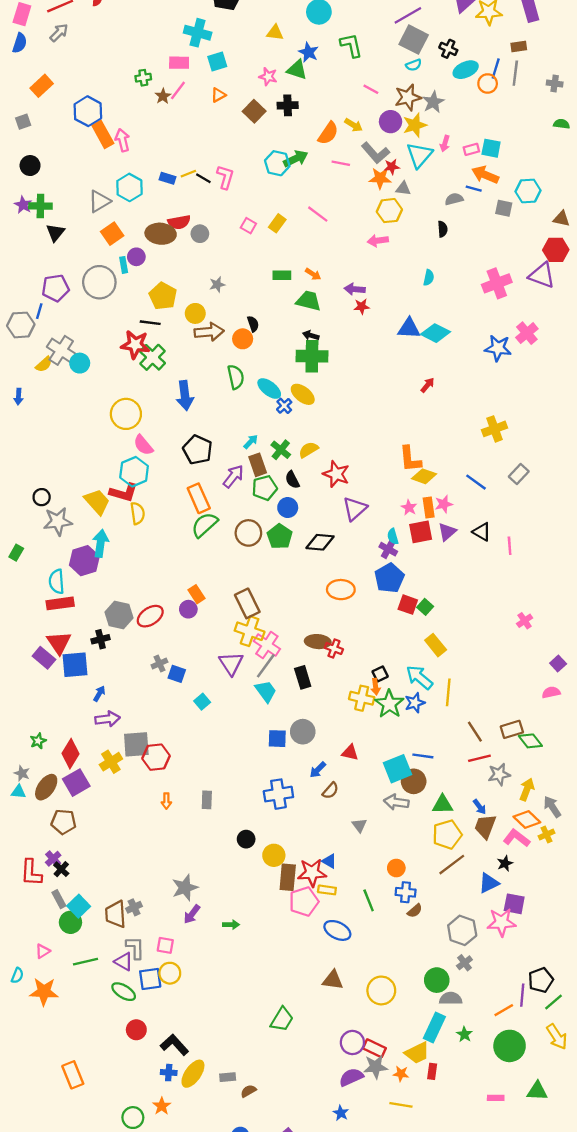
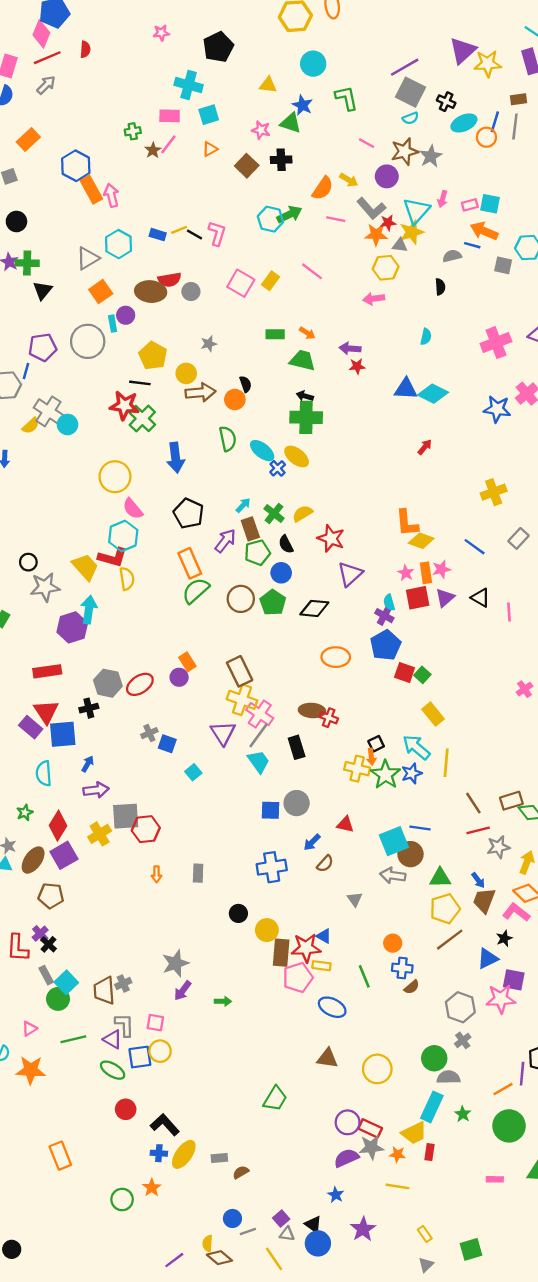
yellow star: (415, 125) -> (412, 232), moved
pink square: (248, 226) -> (241, 283), size x1.6
cyan semicircle: (57, 581) -> (44, 773), moved

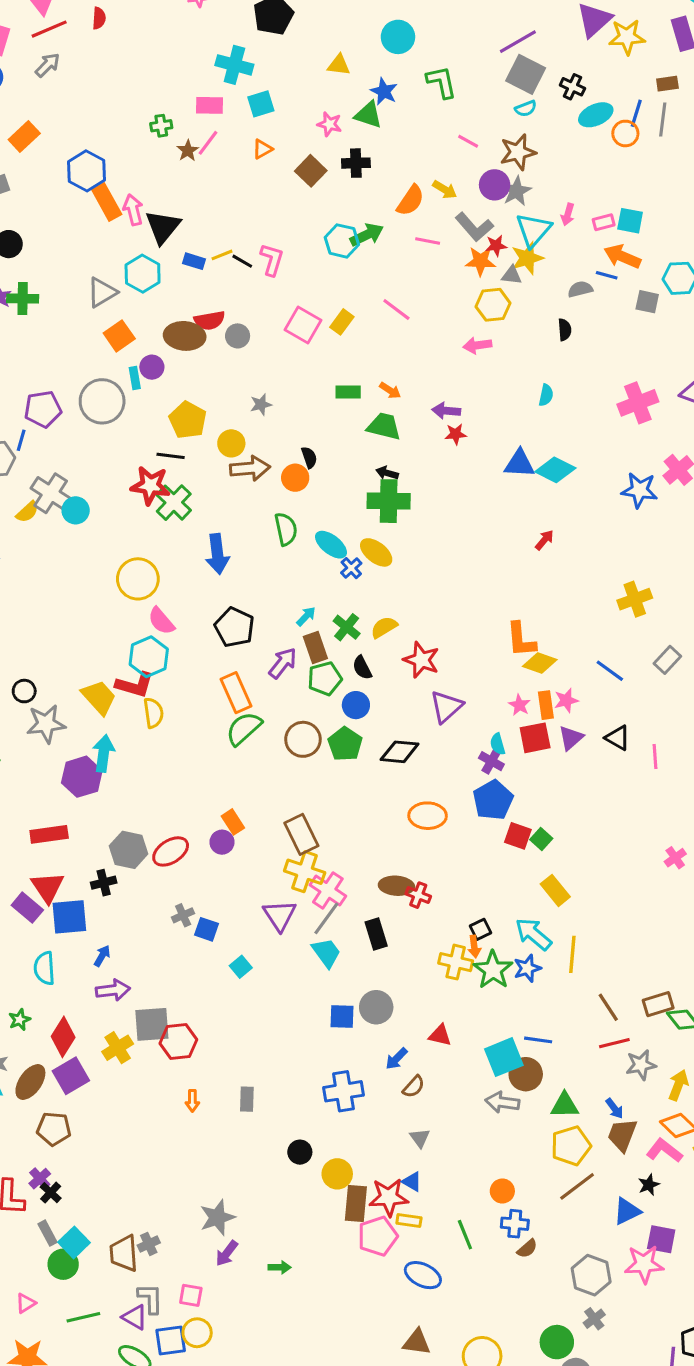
gray star: (431, 156) -> (516, 191), moved
black triangle: (43, 290) -> (163, 227), moved, size x1.4
gray triangle: (355, 899) -> (420, 1138), moved

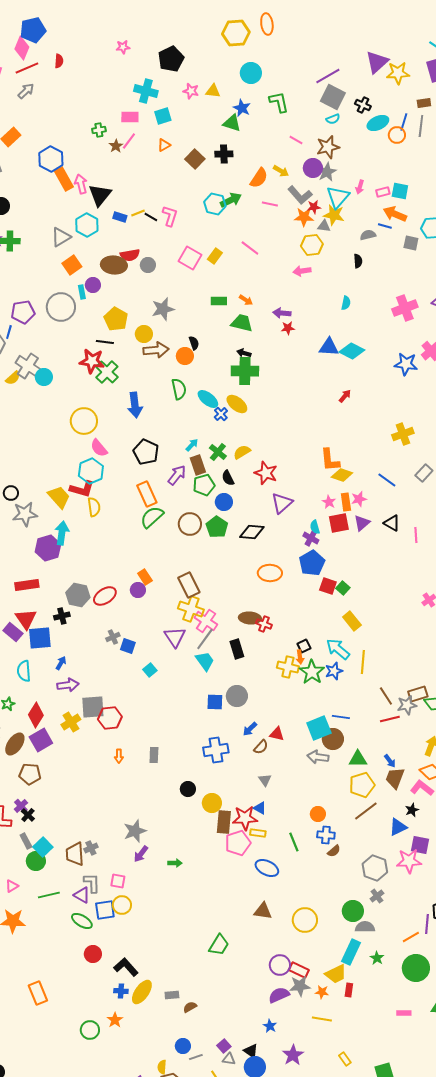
pink star: (329, 124) -> (191, 91), moved
yellow star: (527, 258) -> (334, 215), turned 30
gray star: (261, 404) -> (163, 309), size x1.6
red triangle: (440, 1035) -> (277, 734), moved
gray star: (641, 1065) -> (407, 705), moved

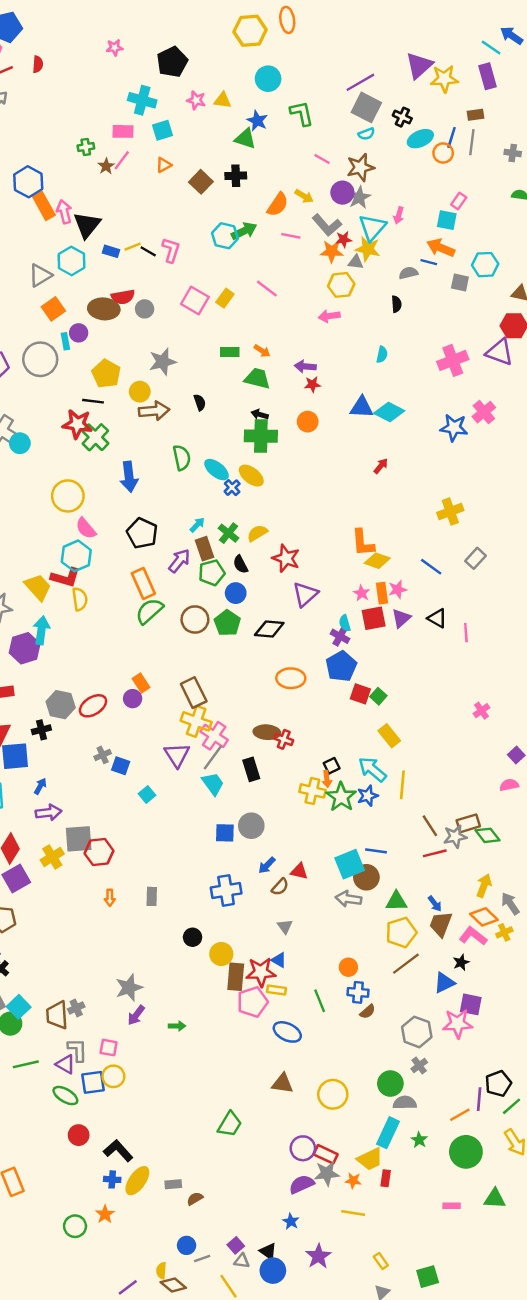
pink rectangle: (383, 192) -> (459, 201), moved, turned -40
orange circle: (185, 356) -> (308, 422), moved

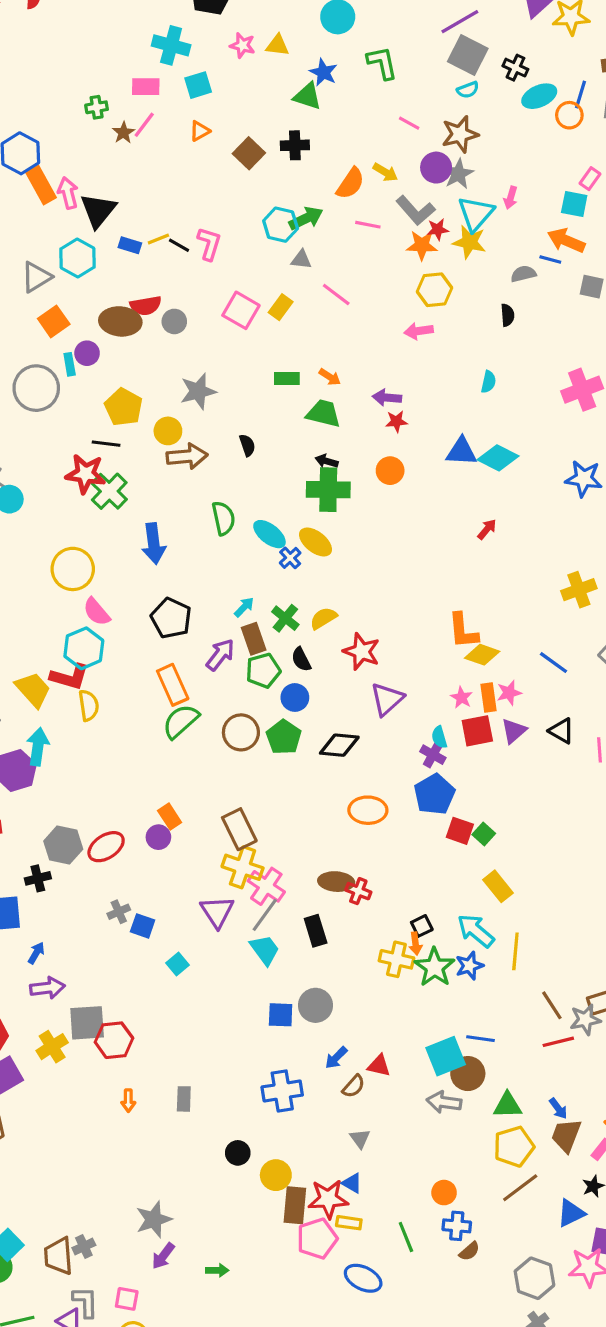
gray triangle: (356, 262) -> (301, 260), moved

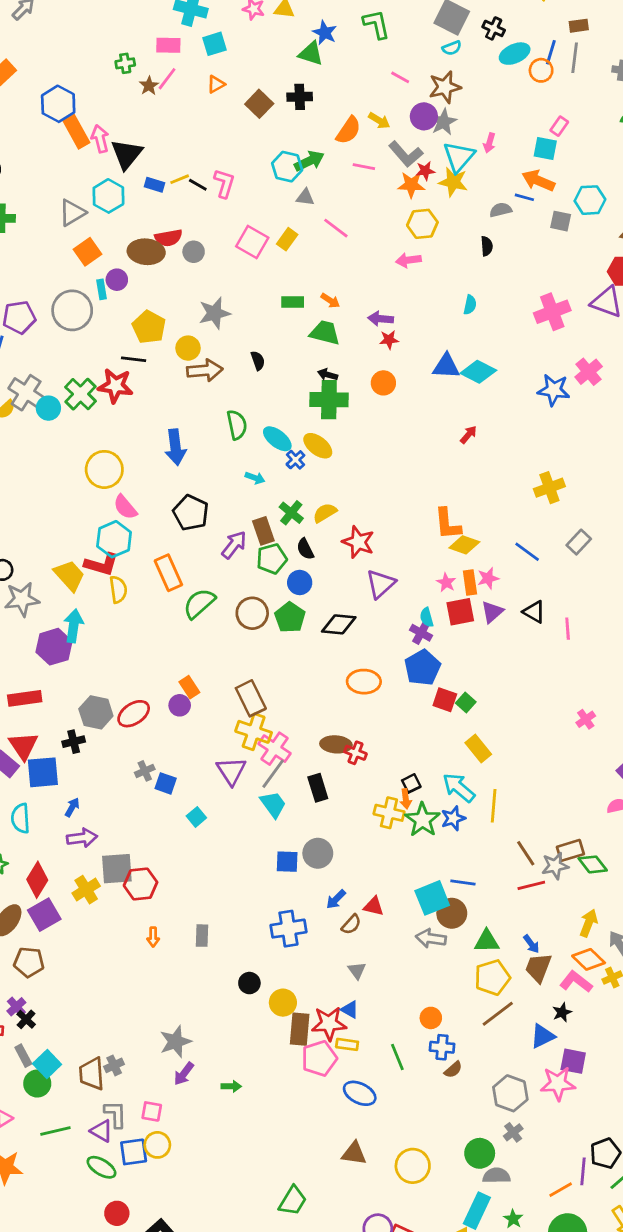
green cross: (109, 491) -> (81, 394), moved
cyan arrow: (244, 607) -> (255, 478), moved, turned 66
orange rectangle: (173, 685) -> (168, 573), moved

